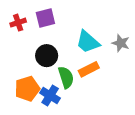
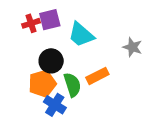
red cross: (18, 23) -> (31, 23), moved
cyan trapezoid: (88, 42) -> (81, 35), moved
orange pentagon: (27, 89) -> (42, 83), moved

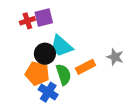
cyan trapezoid: (81, 35) -> (61, 46), moved
gray star: (132, 47) -> (115, 57), moved
orange pentagon: (42, 83) -> (37, 73), turned 30

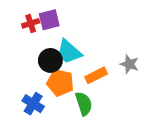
orange pentagon: (37, 73) -> (60, 83), moved
green semicircle: (64, 75) -> (84, 104), moved
blue cross: (48, 92) -> (33, 104), moved

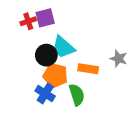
orange rectangle: (96, 75) -> (88, 69), turned 36
blue cross: (33, 104) -> (45, 94), moved

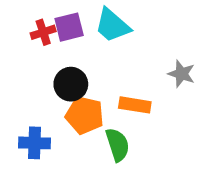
cyan trapezoid: (63, 47) -> (112, 25), moved
gray star: (119, 59) -> (181, 74), moved
blue cross: (45, 94) -> (34, 143), moved, turned -30

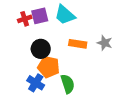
orange rectangle: (135, 105) -> (78, 44), moved
blue cross: (34, 143) -> (36, 83), moved, turned 30

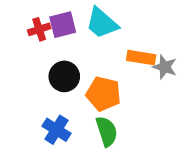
orange rectangle: (78, 44) -> (141, 58), moved
orange pentagon: (49, 67) -> (103, 94), moved

